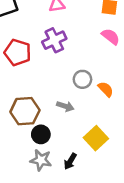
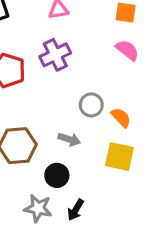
black circle: (41, 134) -> (57, 175), moved
yellow square: (96, 138) -> (119, 157), moved, turned -35

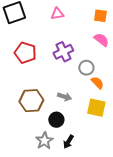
purple cross: (55, 55) -> (63, 52), moved
gray circle: (91, 105) -> (86, 68), moved
gray star: (38, 208) -> (44, 141), turned 30

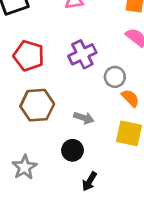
brown hexagon: (31, 101) -> (37, 105), moved
gray star: (44, 141) -> (25, 167), moved

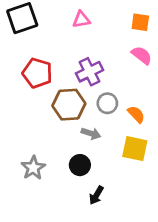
gray circle: (115, 77) -> (107, 103), moved
brown hexagon: (37, 105) -> (69, 105), moved
gray star: (25, 167) -> (33, 168), moved

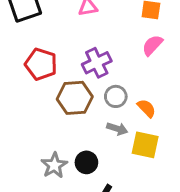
pink semicircle: (142, 55) -> (152, 45), turned -85
gray arrow: (91, 133) -> (117, 129), moved
gray star: (33, 168) -> (54, 165), moved

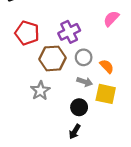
black circle: (86, 162) -> (79, 107), moved
gray star: (54, 165) -> (40, 91), moved

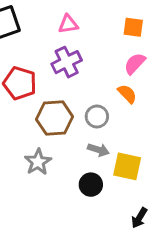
purple cross: (69, 32) -> (67, 62), moved
orange semicircle: (107, 66) -> (127, 94), moved
black arrow: (75, 132) -> (139, 218), moved

